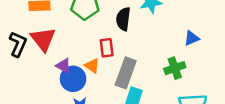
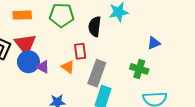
green cross: (175, 68) -> (139, 69), turned 36
blue circle: (73, 79) -> (28, 62), moved

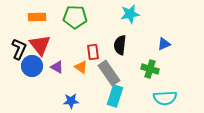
black semicircle: (95, 26) -> (120, 45), moved
blue circle: (28, 62) -> (32, 66), moved
gray rectangle: (97, 73) -> (109, 73), turned -55

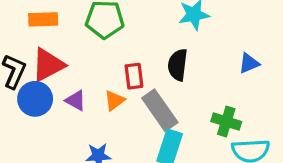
red triangle: (40, 45) -> (48, 65), turned 40
orange triangle: (81, 67) -> (114, 100), turned 48
green cross: (150, 69) -> (226, 122), moved

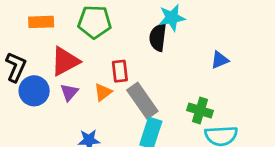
red triangle: (48, 65) -> (65, 61), moved
black semicircle: (178, 65) -> (158, 37), moved
purple triangle: (76, 100) -> (69, 92), turned 42

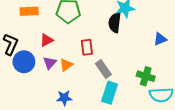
red triangle: (65, 61) -> (47, 40), size x0.6
orange triangle: (103, 92) -> (66, 65), moved
gray rectangle: (142, 101) -> (103, 69), size x0.7

